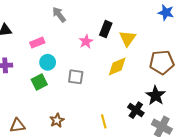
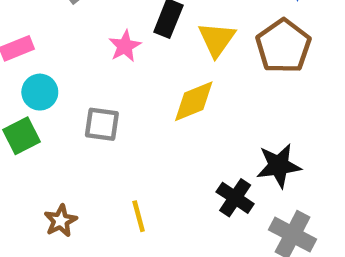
brown pentagon: (162, 62) -> (283, 46), moved, turned -30
black star: (156, 95) -> (279, 166), turned 30
yellow line: (104, 121) -> (139, 216), moved

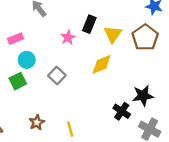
gray square: (102, 124) -> (57, 76), turned 36
yellow line: (139, 216) -> (70, 129), moved

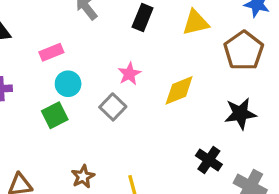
black rectangle: (89, 24) -> (143, 17), moved
yellow triangle: (113, 34) -> (196, 22), moved, turned 42
pink star: (68, 38) -> (129, 74), moved
black star: (143, 96) -> (240, 114), moved

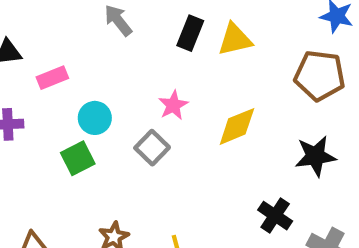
yellow triangle: (196, 22) -> (235, 39), moved
brown pentagon: (244, 51) -> (320, 76), turned -30
pink rectangle: (51, 52) -> (52, 78), moved

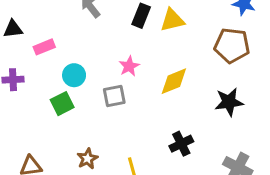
gray square: (152, 148) -> (114, 96), turned 35
black cross: (275, 216) -> (181, 144), moved, turned 30

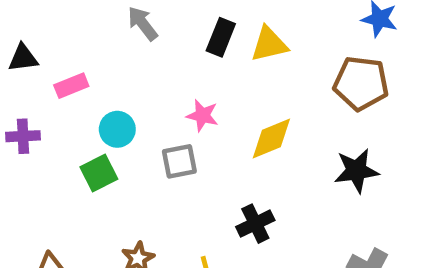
pink star: (129, 66) -> (202, 115), turned -30
black cross: (181, 144) -> (255, 224), moved

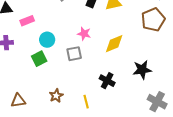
brown pentagon: (361, 83) -> (153, 20), turned -30
black star: (356, 171) -> (142, 70), moved
black cross: (255, 224) -> (107, 81), turned -35

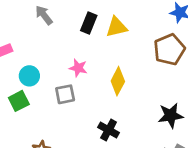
yellow diamond: (114, 44) -> (118, 81), turned -40
black star: (142, 70) -> (171, 115), moved

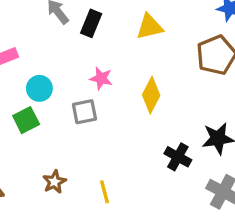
black rectangle: (89, 23) -> (91, 23), moved
black cross: (109, 130) -> (178, 157), moved

